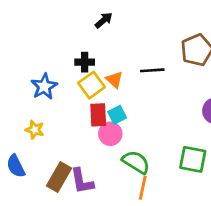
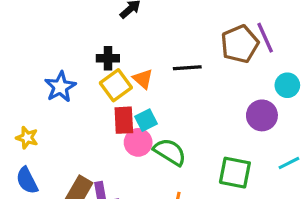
yellow star: (35, 130) -> (27, 138), moved
green semicircle: (136, 162) -> (170, 152), moved

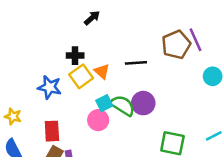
blue star: (60, 87) -> (49, 87), moved, turned -30
purple circle: (262, 115) -> (143, 103), moved
red rectangle: (124, 120) -> (52, 131), moved
green semicircle: (170, 152) -> (123, 106), moved

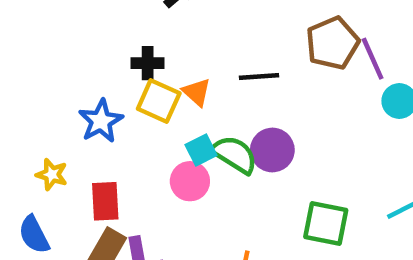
purple line: (196, 40) -> (373, 59), moved
yellow square: (81, 76) -> (159, 101), turned -30
blue star: (49, 87) -> (101, 121), turned 30
yellow star: (13, 116) -> (52, 175), moved

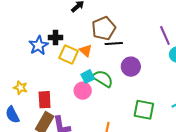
brown pentagon: (332, 43) -> (104, 28), moved
black cross: (148, 63) -> (56, 37), moved
blue star: (101, 121) -> (39, 45), moved
purple circle: (272, 150) -> (131, 67), moved

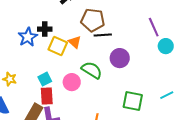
brown pentagon: (104, 28) -> (93, 20), turned 30
cyan square: (88, 77) -> (45, 79), moved
red rectangle: (45, 100) -> (47, 96), moved

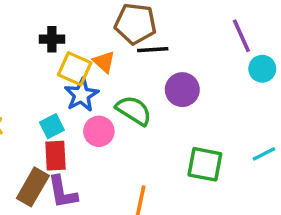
blue star: (28, 37) -> (81, 95), moved

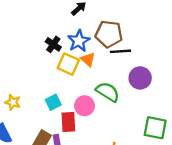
black cross: (52, 39) -> (53, 44), turned 35
blue star: (81, 95) -> (79, 41), moved
red rectangle: (55, 156) -> (68, 122), moved

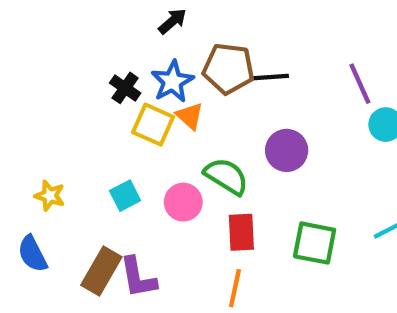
black line: (120, 51) -> (269, 77), moved
red rectangle: (68, 122) -> (241, 232), moved

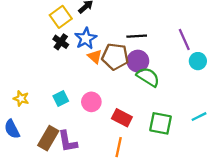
brown pentagon: (228, 69) -> (115, 57), moved
yellow square: (153, 125) -> (61, 17), moved, turned 30
purple circle: (287, 150) -> (138, 61), moved
green semicircle: (226, 176) -> (148, 77), moved
red rectangle: (241, 232) -> (122, 118), turned -60

